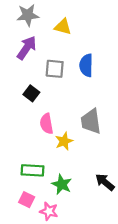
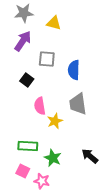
blue semicircle: (86, 65) -> (74, 70), moved

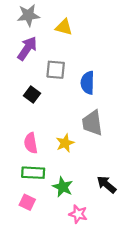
pink semicircle: (40, 106) -> (31, 143), moved
pink star: (42, 181) -> (78, 214), moved

